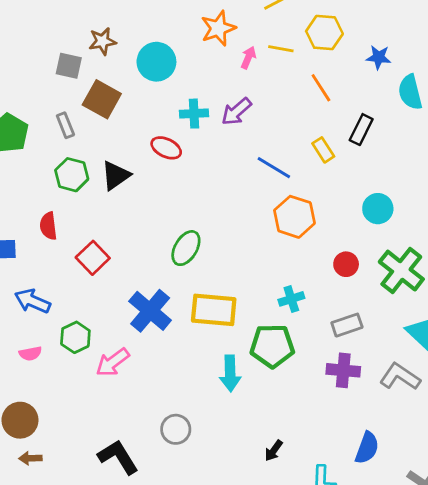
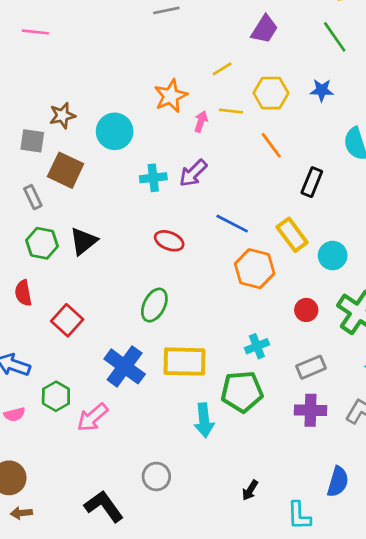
blue star: (379, 57) -> (322, 90), moved
red ellipse: (166, 148) -> (169, 241), moved
yellow rectangle: (323, 150) -> (292, 235), moved, size x1.4

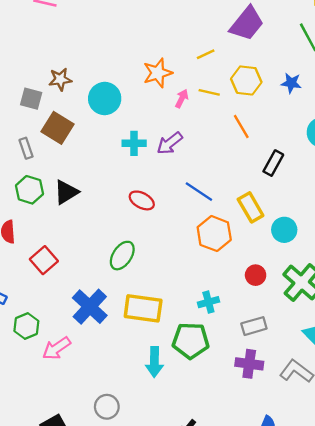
purple trapezoid: (264, 29) -> (247, 24), size x1.4

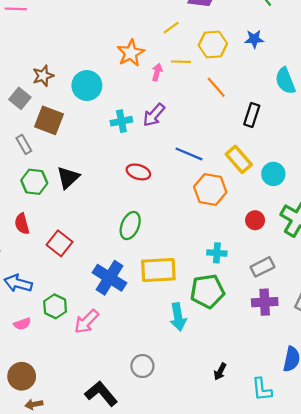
gray square: (31, 99) -> (20, 98), turned 35
cyan cross: (208, 302) -> (217, 253), turned 30

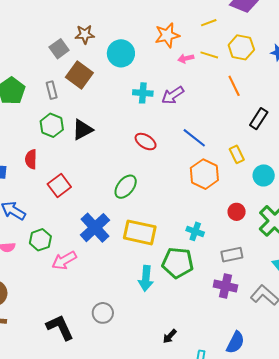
pink arrow: (157, 72) -> (186, 58), turned -133
yellow rectangle: (239, 159) -> (237, 154), size x0.7

